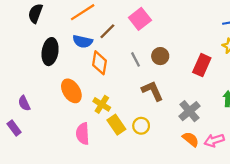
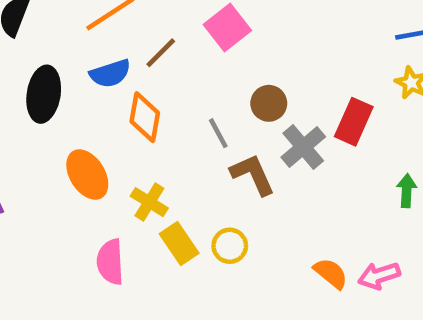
blue semicircle: (83, 41) -> (110, 73), turned -30
gray line: (135, 59) -> (218, 133), moved
gray cross: (189, 111) -> (303, 147), moved

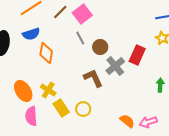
brown line: (161, 53) -> (60, 12), moved
gray line: (218, 133) -> (80, 38), moved
orange ellipse: (87, 175) -> (23, 91), moved

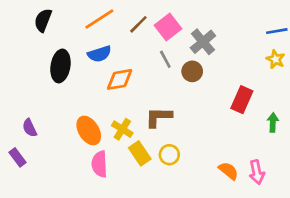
orange diamond: (46, 53) -> (120, 79), turned 70
red rectangle: (137, 55) -> (242, 100), moved
gray cross: (115, 66) -> (203, 42), moved
brown L-shape: (93, 78) -> (159, 117), moved, turned -65
pink arrow: (148, 122) -> (257, 172), turned -84

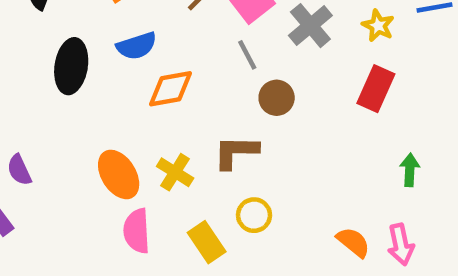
yellow star: (276, 59) -> (378, 26), moved
brown circle: (192, 71) -> (277, 98), moved
red rectangle: (242, 100) -> (376, 89), moved
green arrow: (273, 122) -> (410, 170), moved
yellow rectangle: (140, 153) -> (207, 242), moved

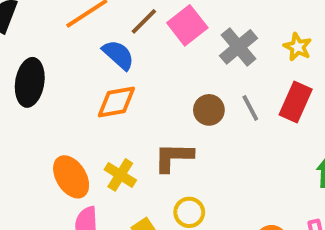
blue semicircle: (137, 46) -> (118, 55), moved, turned -120
gray line: (247, 55) -> (250, 108), moved

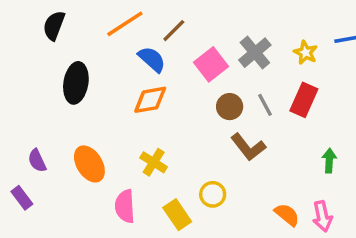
pink square: (187, 25) -> (211, 64), moved
brown L-shape: (173, 157) -> (248, 147), moved, turned -129
orange ellipse: (71, 177) -> (89, 164), moved

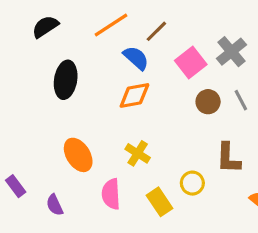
black semicircle: (54, 25) -> (45, 27), turned 36
brown L-shape: (248, 147) -> (228, 158), moved, turned 40
purple semicircle: (37, 161) -> (55, 205), moved

